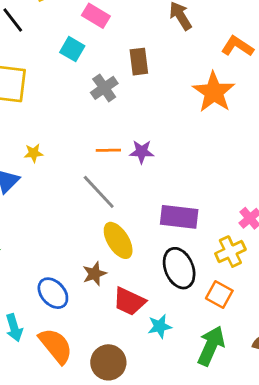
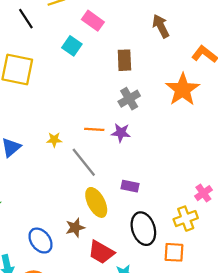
gray cross: (104, 88) -> (129, 99), moved
yellow star: (34, 153) -> (54, 140), moved
purple rectangle: (179, 217) -> (130, 186), moved, size x0.6
orange square: (219, 295) -> (174, 252), turned -30

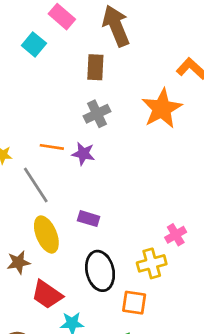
brown arrow: (161, 26) -> (116, 26), moved, size x1.4

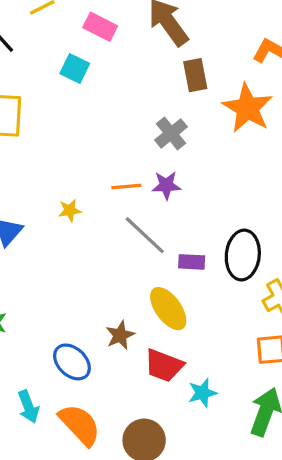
brown rectangle: (95, 67) -> (195, 75), moved
gray line: (36, 185) -> (145, 235), moved
yellow ellipse: (46, 234) -> (168, 309), moved
black ellipse: (100, 271) -> (243, 255), moved, turned 33

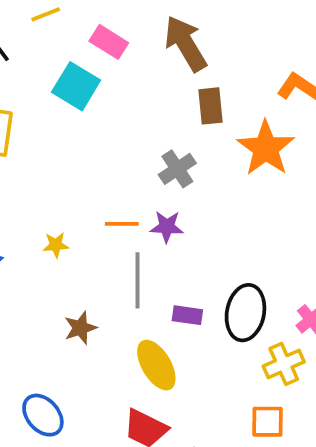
cyan square: (75, 68) -> (76, 86), size x1.4
gray line: (145, 235) -> (138, 280), turned 42
brown star: (120, 335) -> (80, 328), moved

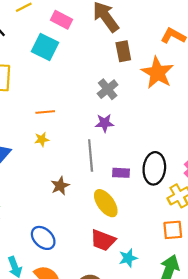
orange line: (122, 224) -> (45, 112), moved

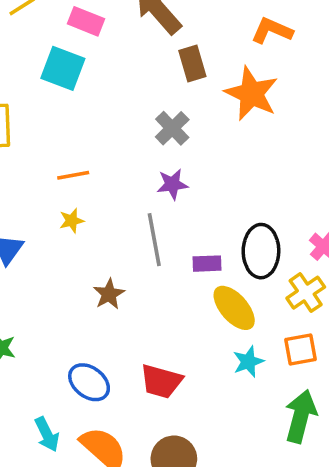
yellow ellipse: (106, 203) -> (234, 308), moved
red trapezoid: (103, 240) -> (161, 381), moved
cyan star: (128, 258) -> (248, 362), moved

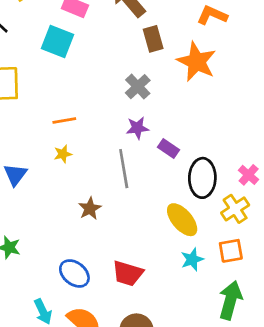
purple rectangle: (207, 264) -> (169, 148), moved, turned 36

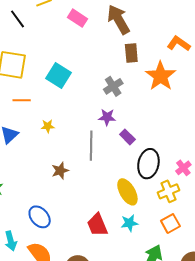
cyan square: (58, 42) -> (58, 75), moved
orange line: (64, 120) -> (22, 100), moved
orange square: (231, 251) -> (170, 223), moved, turned -30
red trapezoid: (128, 273) -> (97, 225), moved, turned 40

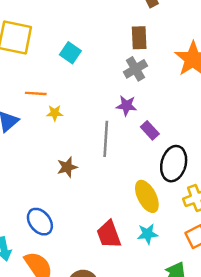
brown rectangle: (131, 53) -> (139, 38), moved
cyan square: (58, 75) -> (70, 53), size x0.7
orange line: (22, 100) -> (36, 93), moved

